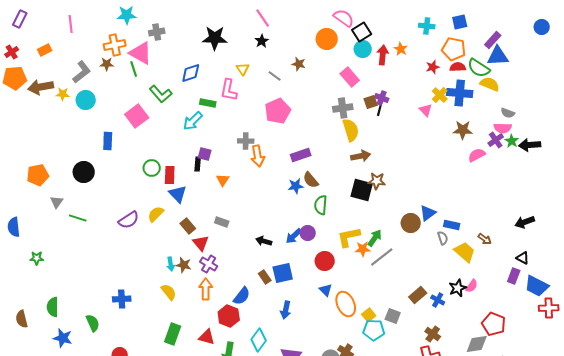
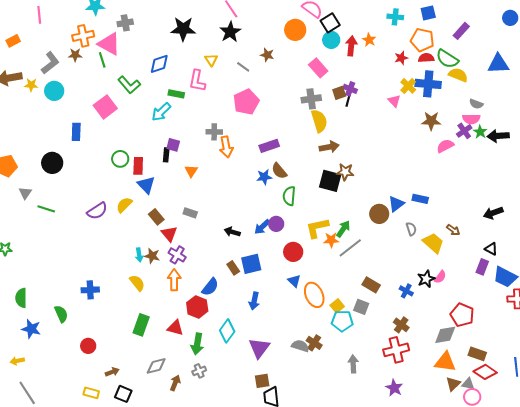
black star: (262, 41) -> (230, 32), size x1.5
blue triangle: (498, 56) -> (498, 64), moved
blue rectangle: (452, 225) -> (420, 199), moved
brown rectangle: (418, 295) -> (371, 285), moved, turned 72

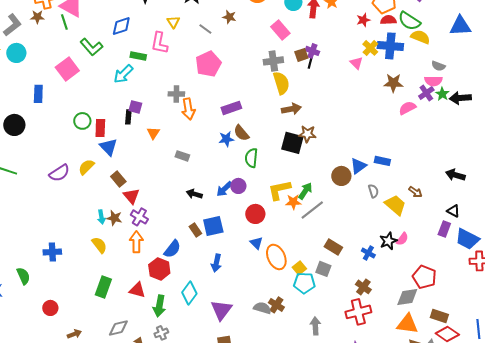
gray rectangle: (190, 213) -> (182, 156), moved
black arrow: (493, 213) -> (455, 175), turned 36

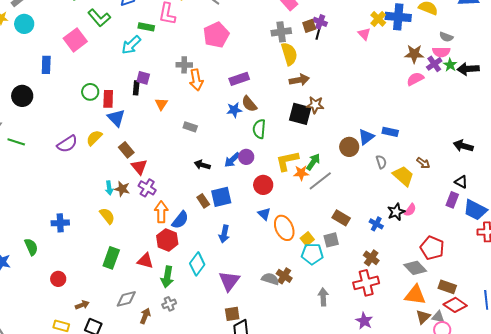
brown star: (393, 83) -> (414, 54), moved
orange arrow: (136, 242) -> (161, 212), moved
gray square: (323, 269) -> (331, 240), turned -35
gray diamond: (407, 297) -> (415, 268), turned 55

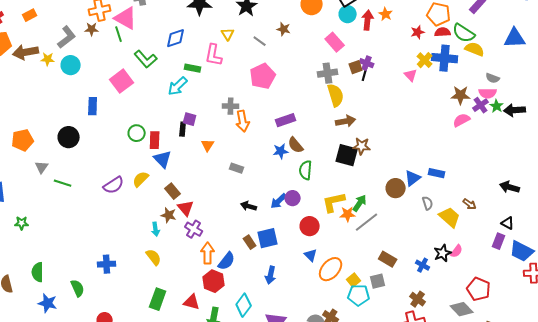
brown star: (122, 189) -> (169, 215), moved
orange ellipse: (284, 228) -> (331, 269), turned 65

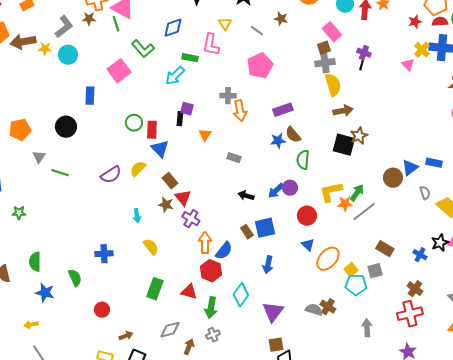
brown square: (356, 67) -> (324, 48), moved
brown star: (362, 146) -> (359, 136), turned -30
cyan arrow: (156, 229) -> (137, 216), moved

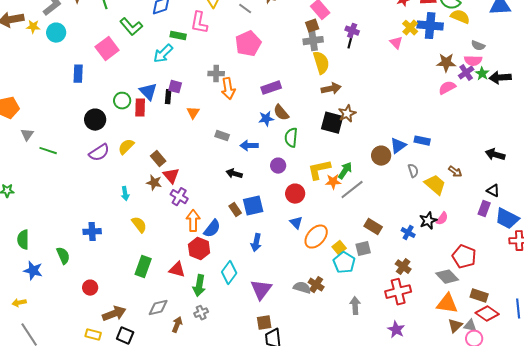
black circle: (66, 127) -> (95, 120), moved
blue triangle: (160, 149) -> (148, 92), moved
blue arrow: (276, 191) -> (249, 146), moved, turned 42
cyan pentagon: (356, 285) -> (344, 263), turned 30
brown arrow: (126, 336) -> (114, 314), size x1.6

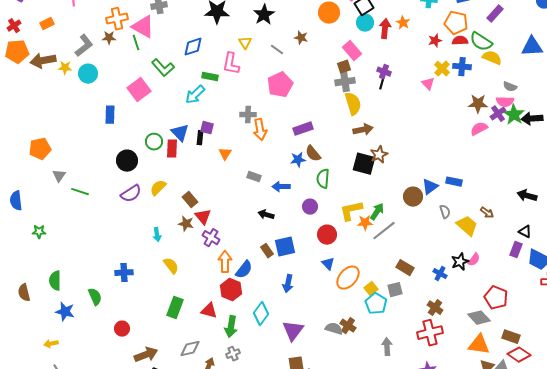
blue cross: (430, 26) -> (462, 67), size x0.7
green star: (482, 74) -> (514, 115), size x1.5

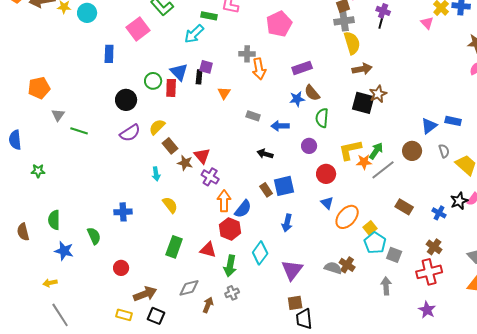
brown circle: (413, 197) -> (412, 151), moved
brown rectangle: (190, 200) -> (170, 146), moved
gray square: (395, 290) -> (394, 255), moved, turned 35

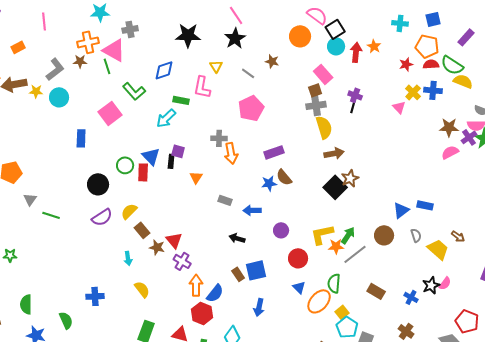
black square: (363, 103) -> (335, 187), turned 30
green semicircle: (322, 118) -> (334, 283), moved

